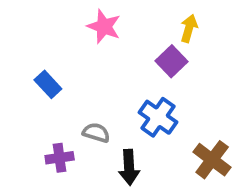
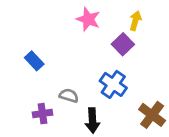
pink star: (104, 26) -> (88, 19), moved

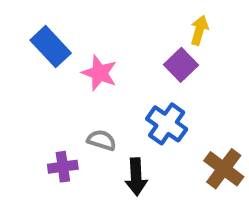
pink star: (88, 19) -> (99, 73), moved
blue rectangle: (34, 61) -> (51, 47), moved, size x1.4

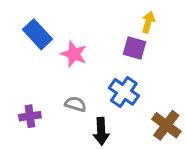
purple square: (181, 65) -> (135, 48), turned -30
purple cross: (63, 167) -> (30, 116), moved

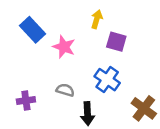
yellow arrow: (148, 22) -> (97, 19), moved

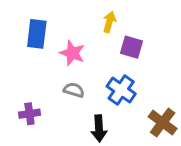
blue rectangle: (32, 30) -> (37, 34), turned 50
gray semicircle: (65, 90) -> (74, 90), moved

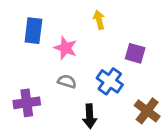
yellow arrow: (109, 22) -> (99, 20), turned -30
purple square: (131, 47) -> (135, 53), moved
purple cross: (29, 114) -> (27, 103), size x1.4

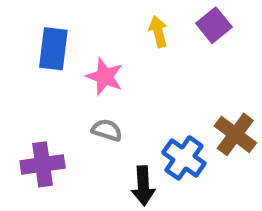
purple square: (135, 53) -> (214, 25), moved, turned 35
blue cross: (110, 81) -> (184, 158), moved
brown cross: (147, 111) -> (235, 134), moved

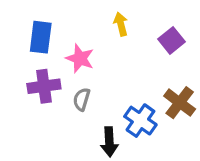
purple square: (214, 25) -> (171, 40), moved
gray semicircle: (107, 130) -> (82, 99), turned -90
purple cross: (43, 164) -> (44, 86), moved

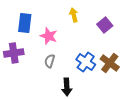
purple cross: (44, 86) -> (14, 53), moved
blue cross: (140, 121) -> (86, 62), moved

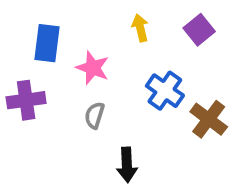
purple square: (105, 25) -> (199, 30), moved
blue cross: (86, 62) -> (165, 91), moved

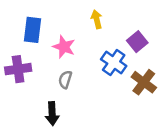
purple square: (199, 30) -> (137, 42), moved
black arrow: (127, 165) -> (52, 114), moved

